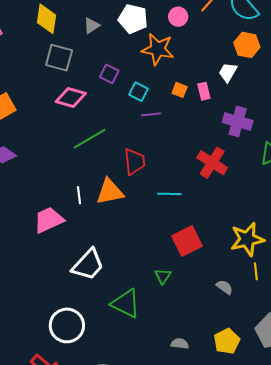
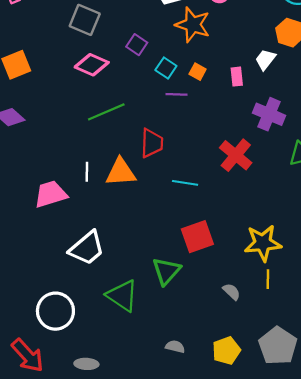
orange square: (180, 90) -> (198, 72), moved
green triangle: (163, 276) -> (166, 271), size x1.6

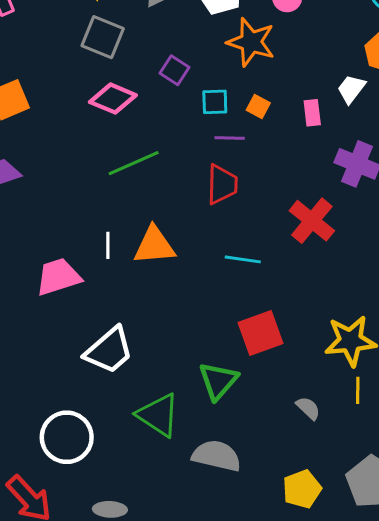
cyan square: (166, 68) -> (215, 102), turned -35
red trapezoid: (152, 143) -> (222, 184), moved
gray semicircle: (175, 347) -> (217, 456), moved, size x1.8

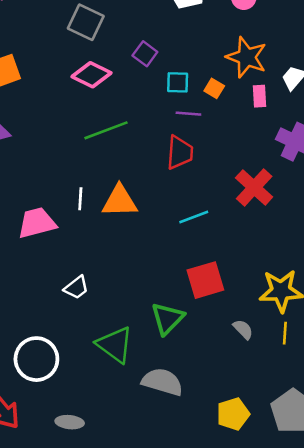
orange star: (251, 42) -> (247, 57), moved
cyan line: (243, 259) -> (194, 217), turned -32
white trapezoid: (109, 350) -> (76, 288), size x0.6
gray semicircle: (308, 408) -> (243, 329), moved

